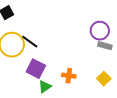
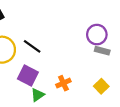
black line: (30, 42) -> (32, 46), moved
orange cross: (69, 76) -> (63, 83), turned -32

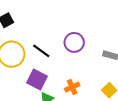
purple circle: (97, 35) -> (74, 42), moved

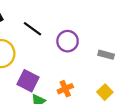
black line: (41, 51) -> (32, 29), moved

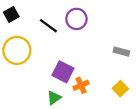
purple circle: (68, 41) -> (76, 19), moved
purple square: (28, 81) -> (63, 72), moved

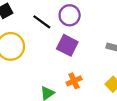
purple square: (63, 72) -> (67, 45), moved

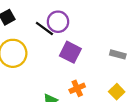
purple circle: (70, 15) -> (58, 22), moved

